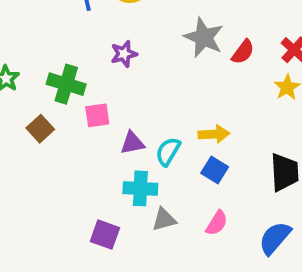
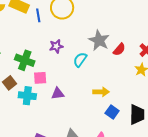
cyan semicircle: (168, 152) -> (80, 60), moved
blue square: (215, 170) -> (112, 112), moved
cyan cross: (140, 188) -> (27, 96), moved

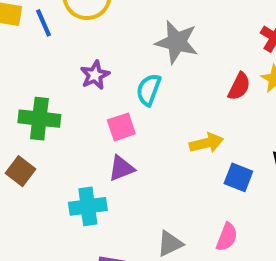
red semicircle: (119, 49) -> (239, 86), moved
pink square: (40, 78) -> (121, 127), moved
cyan cross: (27, 96) -> (88, 206), moved

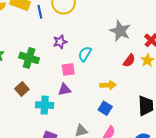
gray star: (177, 42) -> (120, 31), moved
brown square: (20, 171) -> (22, 89), moved
blue square: (238, 177) -> (105, 108), moved

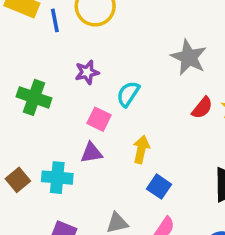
pink square: (68, 69) -> (99, 119), turned 32
yellow arrow: (108, 85) -> (141, 149), moved, turned -77
brown square: (22, 89) -> (18, 180), moved

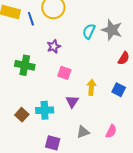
cyan semicircle: (128, 94) -> (89, 31), moved
purple triangle: (91, 153) -> (72, 102), moved, turned -40
blue square: (159, 187) -> (119, 90), moved

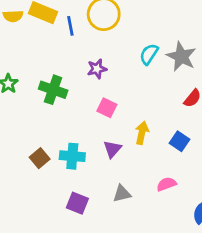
pink semicircle: (111, 131) -> (166, 184), moved, turned -144

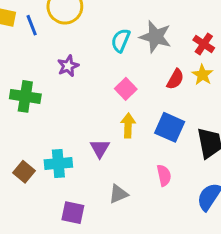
pink square: (107, 108) -> (126, 89), moved, turned 30
blue square: (179, 141) -> (170, 127), size x1.4
pink semicircle: (166, 184) -> (164, 175), turned 108

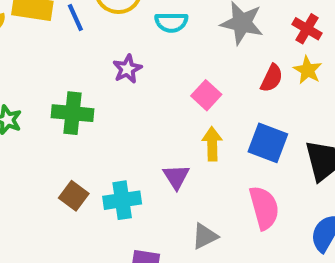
cyan semicircle: (121, 40) -> (171, 22), moved, turned -110
brown square: (24, 172) -> (74, 196), moved
pink semicircle: (164, 175) -> (264, 208), size x1.5

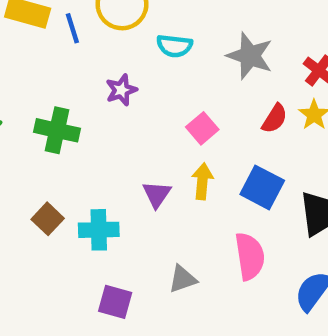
purple triangle: (176, 177) -> (157, 194), moved

